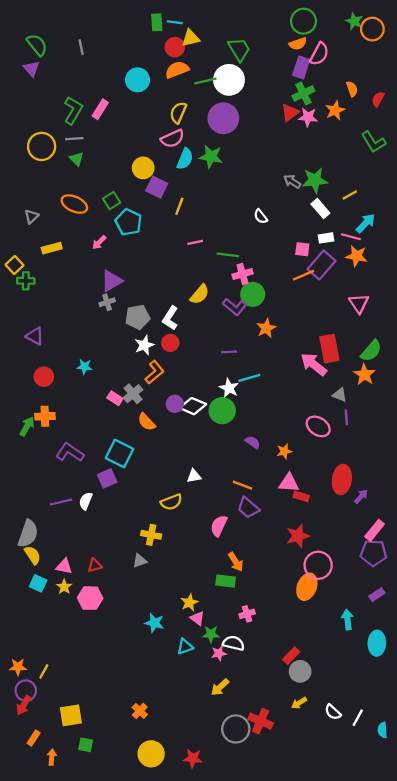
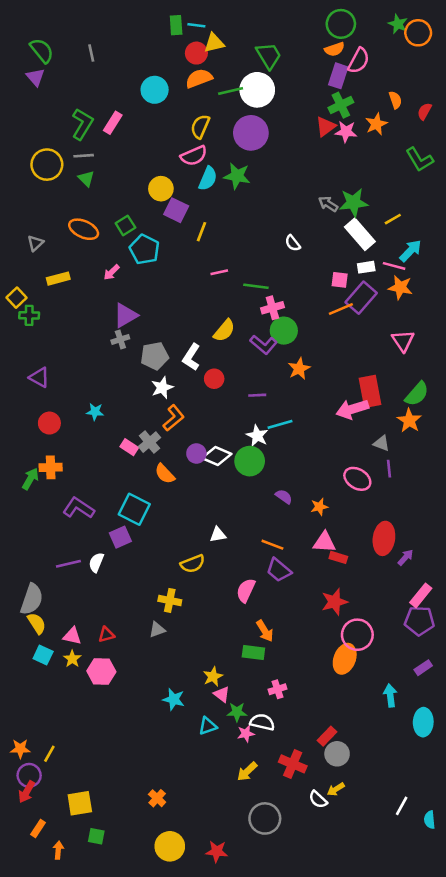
white rectangle: (320, 209) -> (360, 234), size x1.4
red circle: (170, 343) -> (214, 379), moved
pink arrow: (314, 364) -> (352, 409), turned -56
white semicircle: (333, 712) -> (318, 799), moved
red cross: (261, 721) -> (293, 764), moved

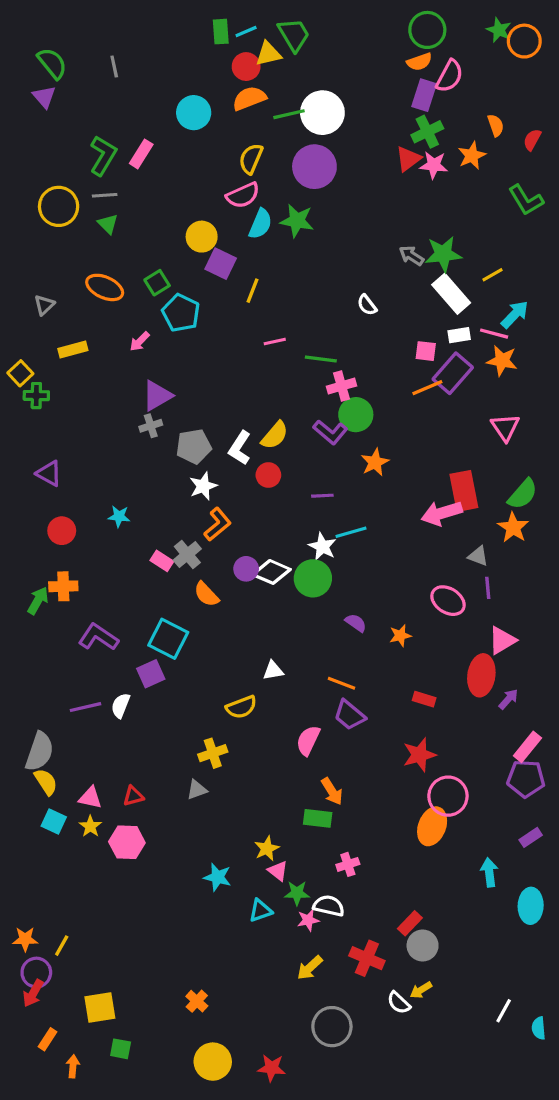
cyan line: (196, 25) -> (246, 32), turned -30
green trapezoid: (269, 56) -> (294, 35), moved
yellow semicircle: (224, 331) -> (275, 435), moved
pink triangle: (324, 542) -> (502, 640), moved, turned -35
yellow cross: (170, 600) -> (213, 753), turned -30

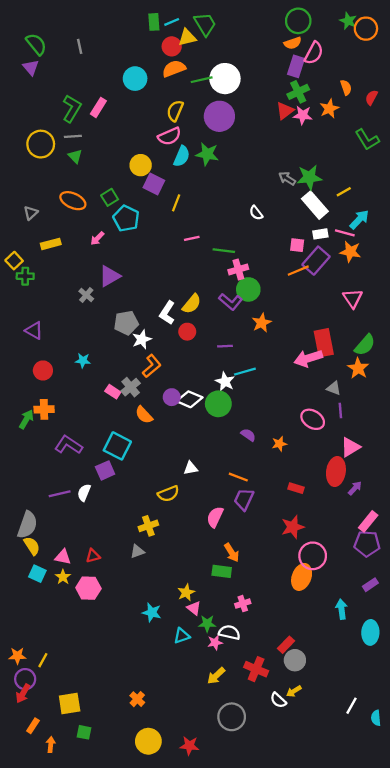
gray cross: (151, 426) -> (86, 295), moved, turned -32
gray pentagon: (194, 446) -> (126, 323), moved
purple trapezoid: (349, 715) -> (244, 499), turned 75

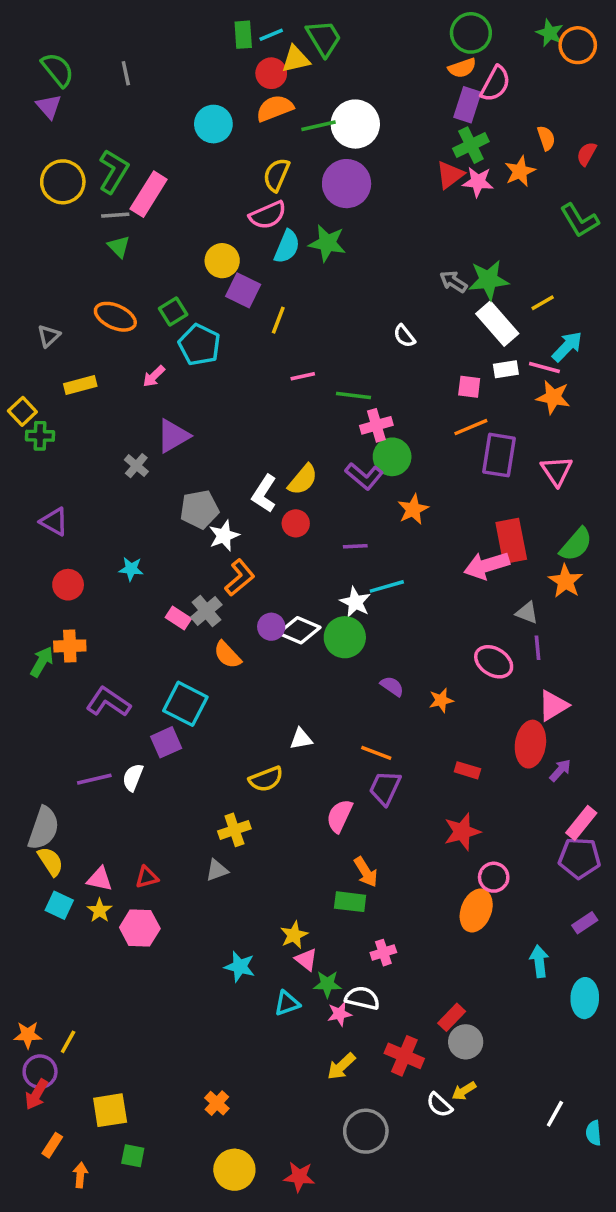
pink rectangle: (98, 107) -> (149, 194), moved, size x1.4
yellow circle: (41, 144) -> (63, 182), moved
purple rectangle: (316, 261) -> (499, 455), moved, turned -32
pink circle: (313, 556) -> (494, 877), size x0.7

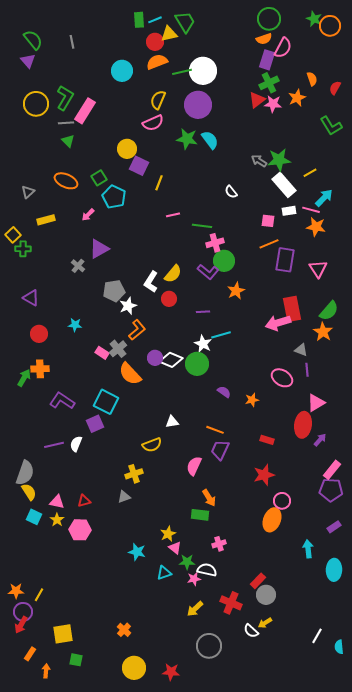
cyan semicircle: (287, 247) -> (210, 140), moved, turned -60
orange semicircle: (227, 655) -> (130, 374), size x1.4

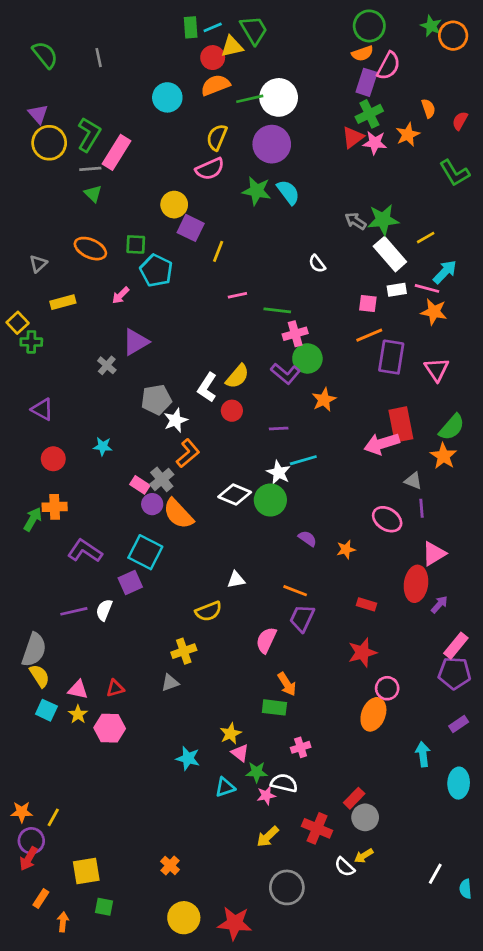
purple triangle: (28, 61) -> (38, 114), moved
green square: (99, 178) -> (136, 244), turned 35
purple circle: (155, 358) -> (152, 504), moved
red star: (171, 672) -> (235, 923), size x1.4

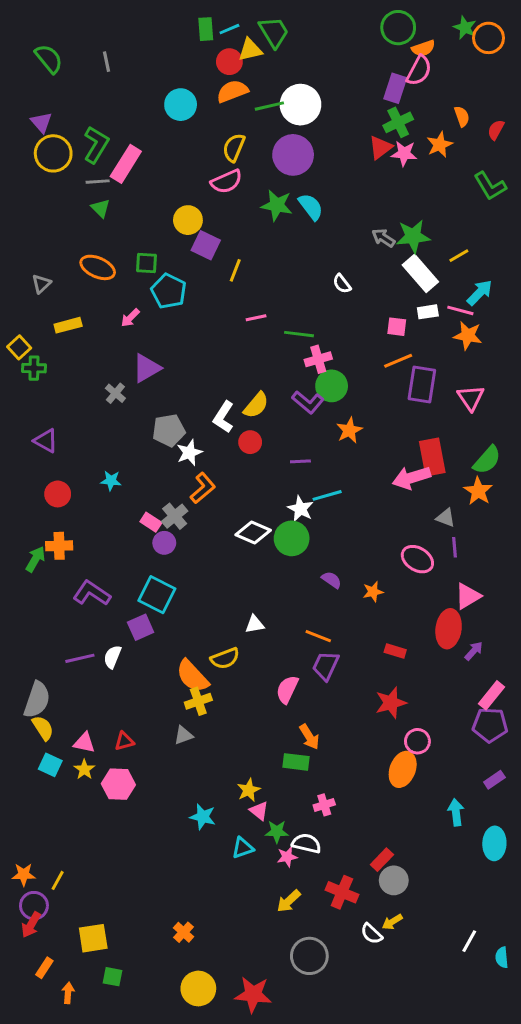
orange semicircle: (362, 53) -> (423, 48), moved
orange semicircle: (178, 514) -> (192, 676), moved

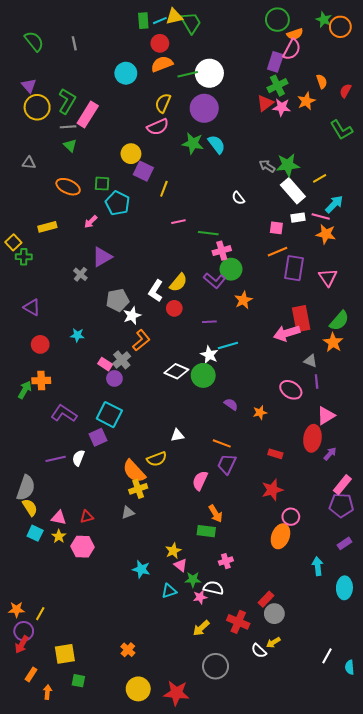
yellow triangle: (250, 50) -> (174, 16), moved
gray triangle: (41, 284) -> (29, 163), moved, turned 48

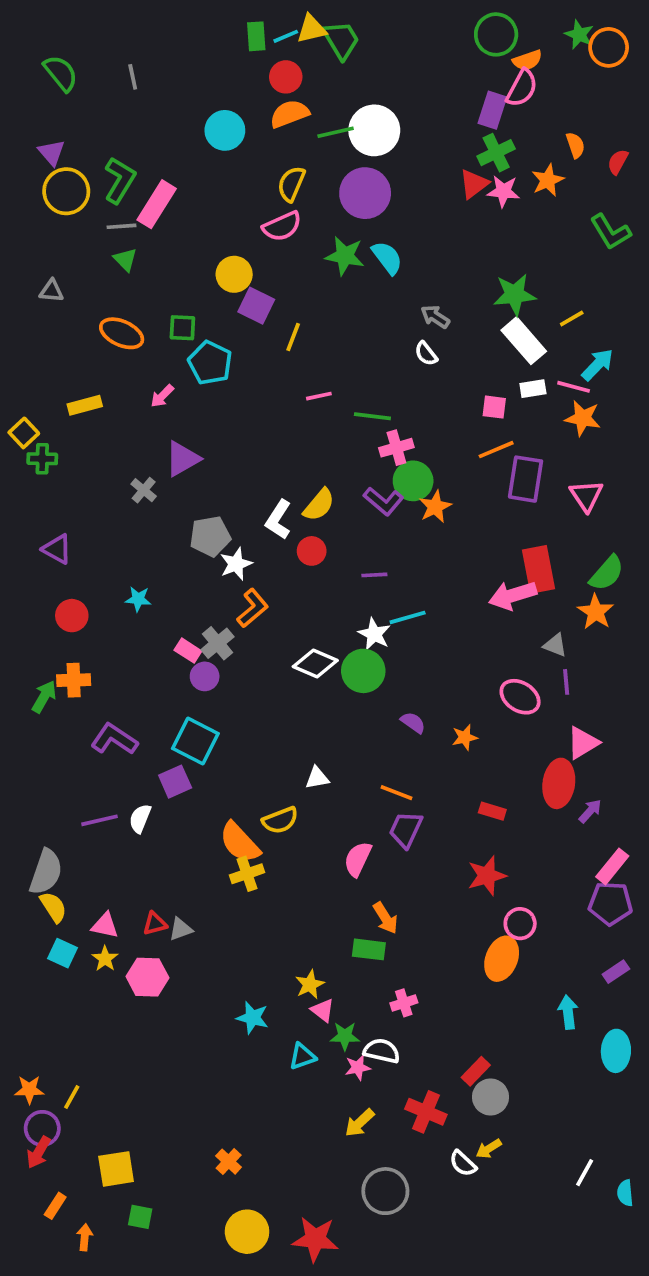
gray arrow: (267, 166) -> (435, 317), moved
orange star: (243, 300) -> (435, 507), moved
gray triangle: (128, 513) -> (181, 929), moved

